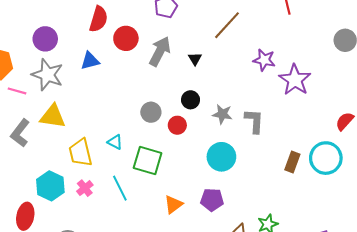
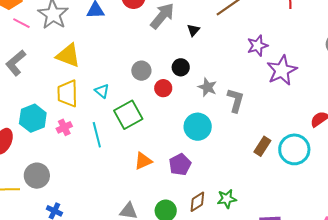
purple star: (264, 60) -> (257, 46), turned 30
yellow triangle: (53, 116) -> (68, 55), moved
green square: (148, 161) -> (128, 115), turned 32
purple pentagon: (212, 200) -> (180, 165), turned 30

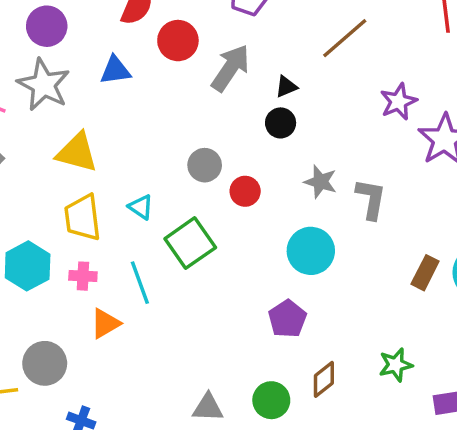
black triangle: (193, 30) -> (286, 87), turned 32
black circle: (181, 67) -> (281, 123), moved
pink cross: (64, 127) -> (83, 276), turned 35
orange triangle: (143, 161) -> (105, 323), moved
green star: (227, 199) -> (396, 365), moved

